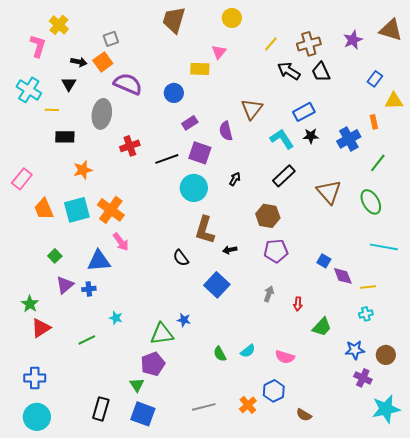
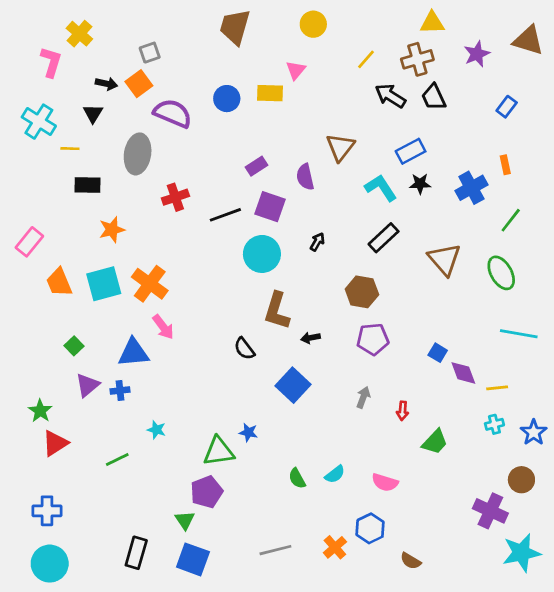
blue circle: (174, 93) -> (227, 99), moved
yellow triangle: (394, 101) -> (432, 23), moved
blue star: (355, 350) -> (534, 432), moved, turned -30
purple cross: (363, 378) -> (490, 511), size x1.4

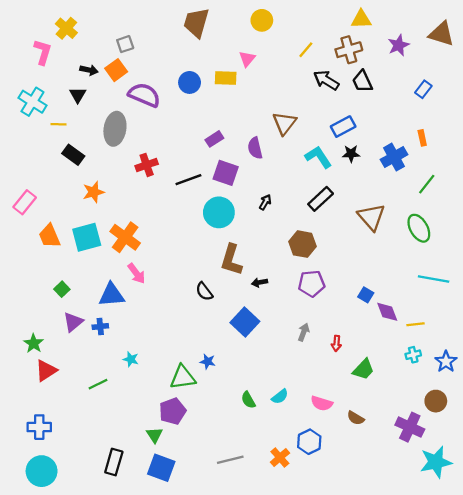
black rectangle: (88, 185) -> (73, 155), turned 35
brown semicircle: (411, 561) -> (356, 418), moved

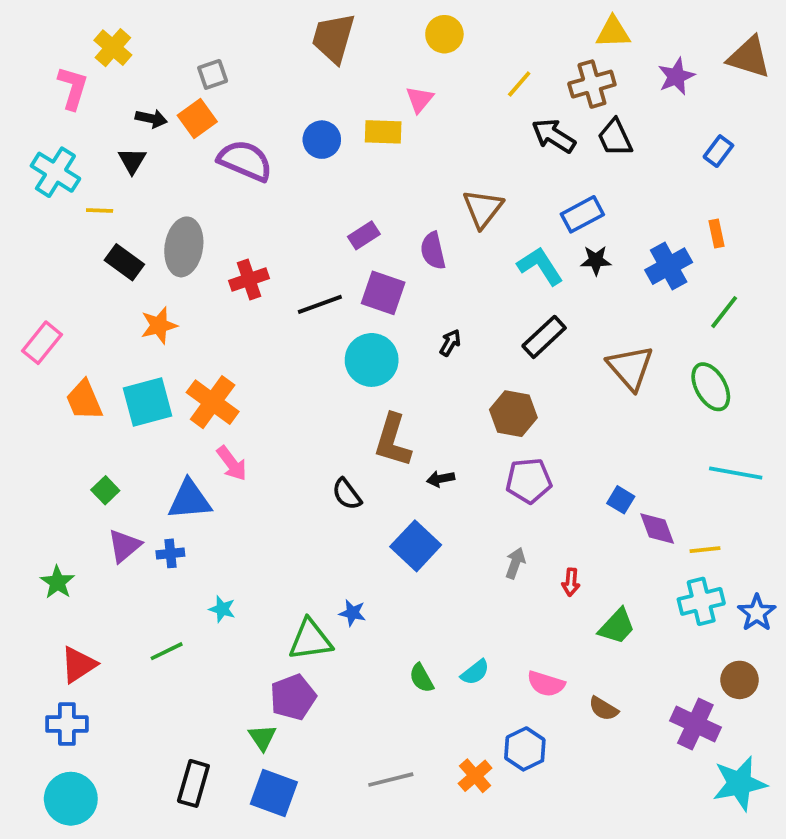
gray ellipse: (115, 129) -> (184, 247), moved
cyan cross: (413, 355) -> (701, 601), size x1.6
red triangle: (46, 371) -> (78, 665), moved

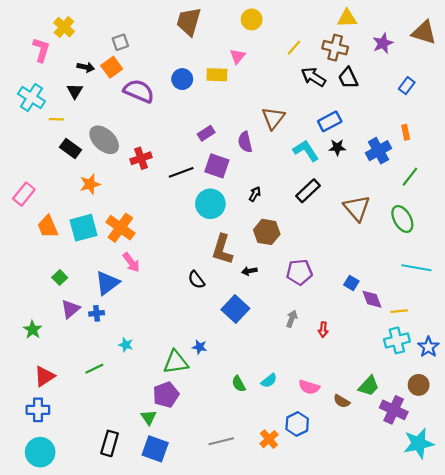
brown cross: (592, 84) -> (335, 48), turned 30
gray ellipse: (184, 247) -> (104, 140), turned -56
brown hexagon: (513, 414) -> (267, 232), moved
blue triangle: (190, 500) -> (107, 283), turned -32
green trapezoid: (617, 626) -> (369, 386), moved

